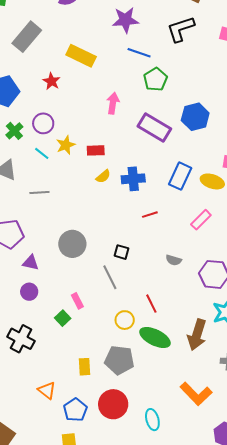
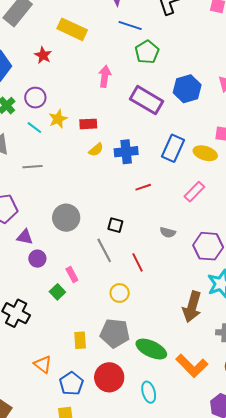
purple circle: (29, 292) -> (37, 259), moved
red line: (151, 304) -> (138, 262), moved
green ellipse: (155, 337) -> (151, 349), moved

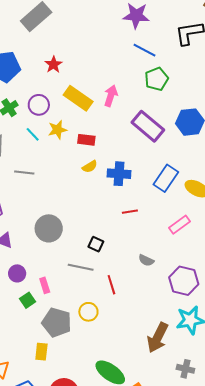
yellow rectangle: (72, 29) -> (78, 98), moved
gray line: (104, 250) -> (81, 267), turned -60
purple circle: (37, 259) -> (17, 273), moved
gray pentagon: (115, 333) -> (57, 322), moved

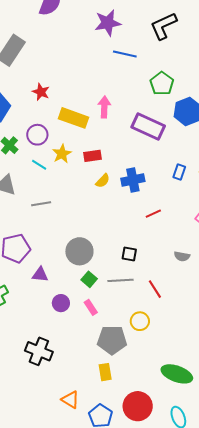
green pentagon: (157, 79) -> (162, 83), moved
blue rectangle: (166, 178) -> (179, 172), size x0.6
green square: (27, 300) -> (89, 279), moved

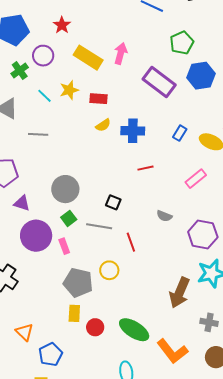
purple circle: (37, 135) -> (43, 56), moved
purple circle: (61, 303) -> (36, 236), size x1.8
yellow rectangle: (105, 372) -> (74, 313), moved
red circle: (138, 406) -> (95, 327), moved, size x0.6

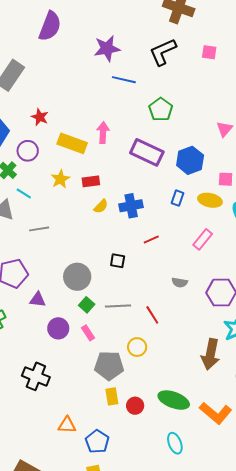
blue hexagon: (201, 76) -> (190, 160), moved
cyan line: (45, 96) -> (24, 194), moved
black square: (113, 202) -> (118, 261), moved
purple circle: (36, 236) -> (58, 328), size x0.7
orange triangle: (24, 332) -> (67, 425), turned -30

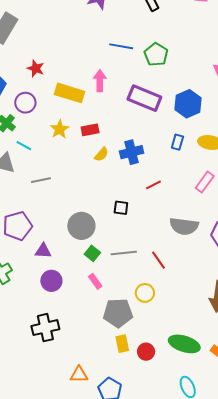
blue line: (124, 80) -> (121, 46), moved
gray semicircle: (180, 282) -> (184, 226), size x1.8
purple circle: (58, 328) -> (51, 281), moved
black cross: (36, 376) -> (45, 328), turned -32

